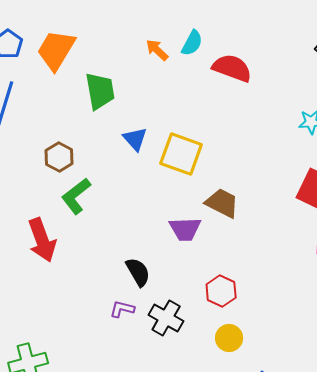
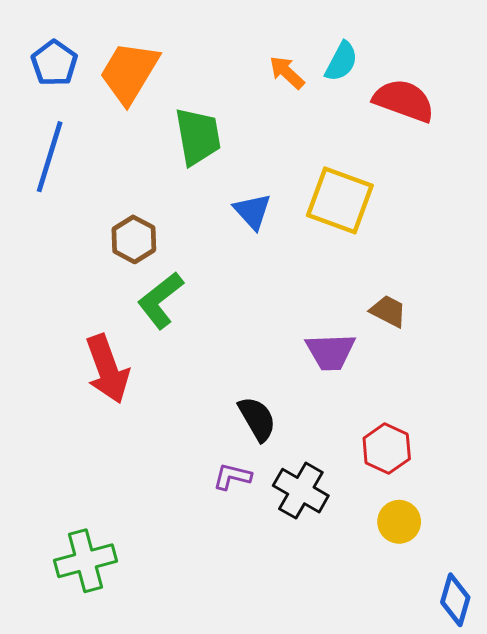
yellow square: (181, 154) -> (340, 200), moved
brown trapezoid: (222, 203) -> (388, 311), size x0.7

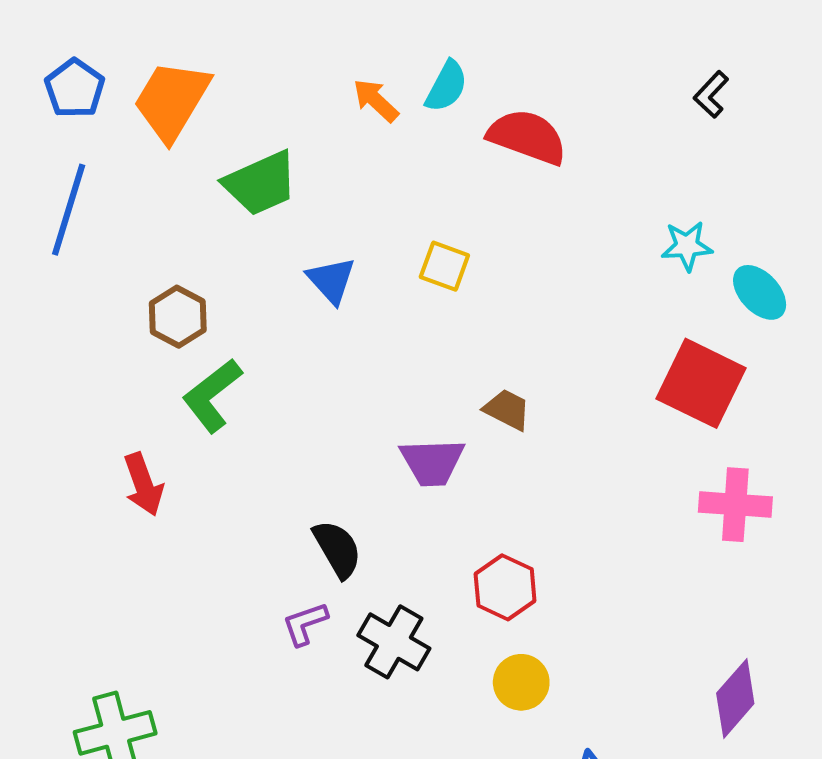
green trapezoid: (198, 136) -> (261, 183), turned 76
yellow square: (340, 200) -> (444, 266), size x0.6
red arrow: (107, 369) -> (143, 484), size x0.7
purple L-shape: (232, 477) -> (305, 624), turned -33

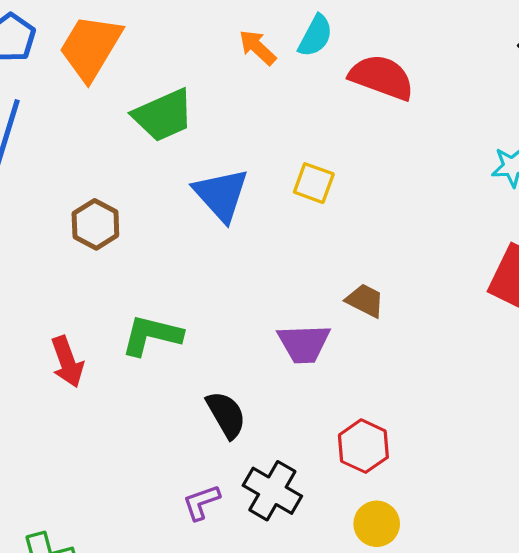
blue triangle: (331, 280) -> (221, 195), size x1.4
green L-shape: (212, 395) -> (152, 335), moved, turned 52
purple L-shape: (305, 624) -> (201, 502), moved

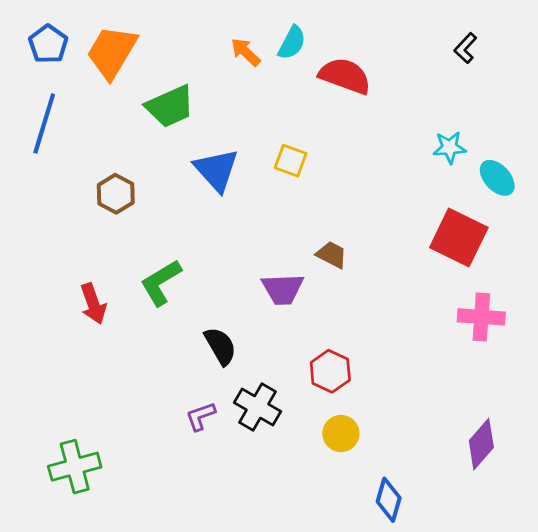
green L-shape: (152, 335) -> (161, 282), turned -45

